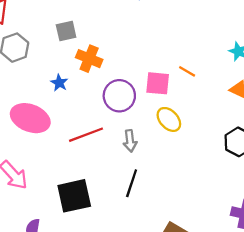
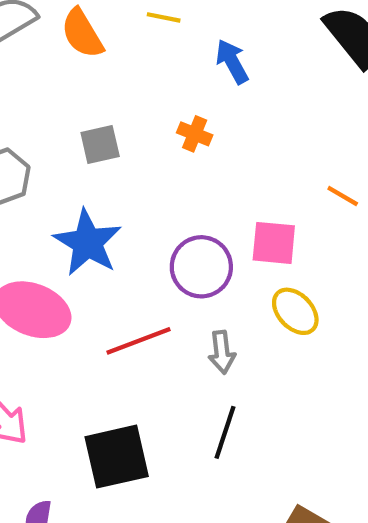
orange cross: (89, 59) -> (195, 134), moved, size x0.7
orange line: (187, 71) -> (343, 196), moved
blue star: (59, 83) -> (88, 243), size x2.0

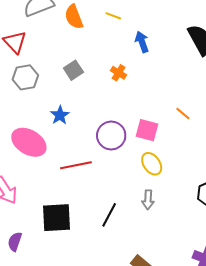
gray square: (100, 144) -> (73, 70), turned -30
blue star: (88, 243) -> (60, 115), size x0.6
gray arrow: (222, 352) -> (148, 200), moved

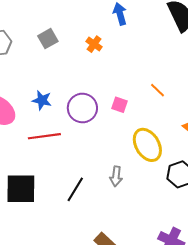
blue star: (60, 115) -> (42, 100), moved, turned -30
pink square: (147, 130) -> (120, 105), size x0.7
yellow ellipse: (152, 164) -> (147, 145), moved, size x1.4

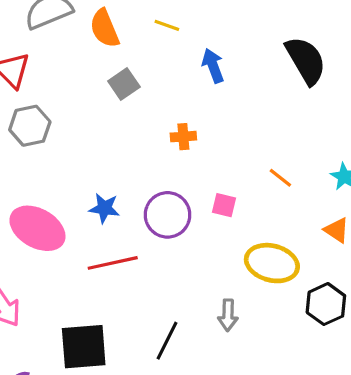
gray square: (48, 39) -> (124, 84), moved
orange cross: (94, 44) -> (183, 137), moved, turned -35
yellow ellipse: (147, 145) -> (272, 263), turned -40

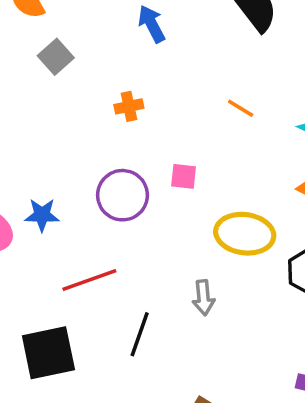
orange line: (280, 178) -> (241, 108), moved
blue star: (104, 208) -> (42, 215), moved
red line: (113, 263) -> (89, 280), moved

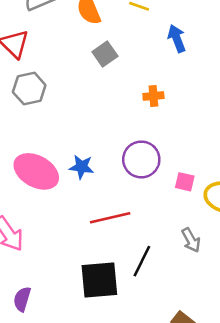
pink square: (184, 176) -> (185, 182), moved
gray arrow: (203, 298) -> (191, 240), turned -30
black square: (48, 353) -> (99, 280), moved

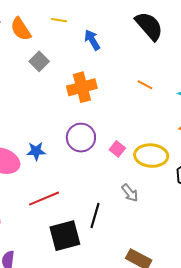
orange cross: (153, 96) -> (82, 87), size x1.8
pink square: (185, 182) -> (117, 149), turned 35
red line: (110, 218) -> (44, 199), moved

